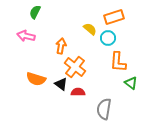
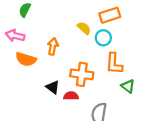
orange cross: (75, 67) -> (82, 74), moved, turned -30
orange semicircle: (36, 79) -> (26, 59), moved

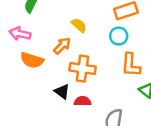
yellow semicircle: (84, 28) -> (79, 25), moved
orange arrow: (53, 46) -> (62, 46), turned 35
orange cross: (82, 74) -> (83, 69), moved

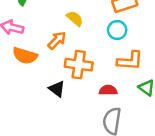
orange L-shape: (131, 65) -> (130, 61), turned -90
red semicircle: (83, 101) -> (108, 90), moved

